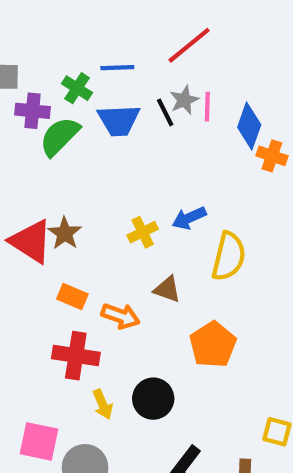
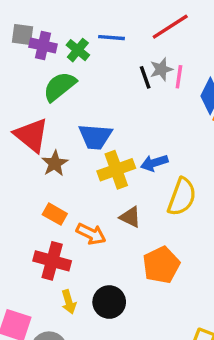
purple cross: (33, 111) -> (43, 46), moved
blue trapezoid: (119, 120) -> (95, 137), moved
yellow cross: (143, 232) -> (116, 170), size x1.5
red triangle: (31, 241) -> (31, 135), moved

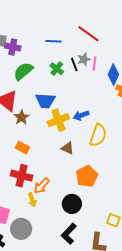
red line: (170, 27) -> (88, 34), turned 70
green cross: (78, 50) -> (57, 69), moved
orange arrow: (91, 234) -> (42, 186), moved, turned 108
black circle: (109, 302) -> (72, 204), moved

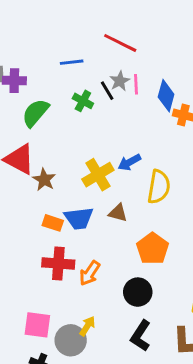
blue trapezoid: (45, 101) -> (79, 218), moved
yellow arrow: (32, 200) -> (87, 326), moved, turned -120

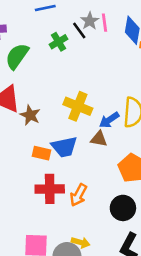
green cross: (83, 101) -> (58, 42), turned 36
blue arrow: (129, 162) -> (109, 120), moved
yellow cross: (98, 175) -> (78, 106), turned -32
yellow arrow: (87, 326) -> (81, 242), turned 78

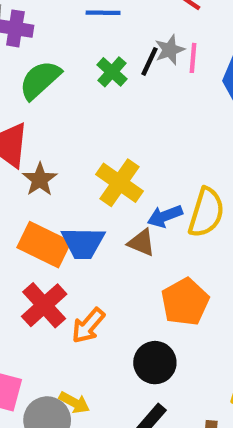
black line: (79, 31) -> (149, 61), turned 48
green cross: (58, 42) -> (112, 72), turned -30
orange rectangle: (41, 153) -> (44, 245), size x1.6
red cross: (50, 189) -> (44, 305), turned 36

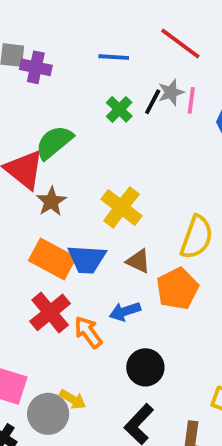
green semicircle: (40, 80) -> (54, 142), moved
blue arrow: (165, 216) -> (125, 311), moved
orange pentagon: (185, 302) -> (177, 289), moved
orange arrow: (88, 326) -> (88, 332), turned 100

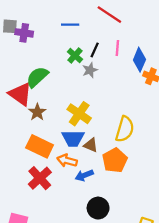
gray star: (171, 92) -> (90, 70), moved
blue trapezoid: (87, 259) -> (73, 138), moved
orange arrow: (88, 332) -> (67, 161), moved, turned -36

